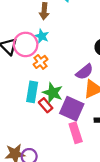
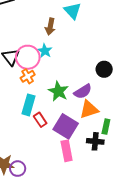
orange cross: (41, 62) -> (28, 76), moved
green star: (53, 93) -> (58, 91), moved

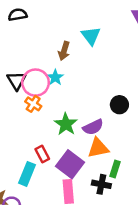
orange cross: (28, 76) -> (33, 104), turned -32
cyan rectangle: (29, 105) -> (27, 174), moved

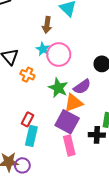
pink circle: (36, 83) -> (59, 55), moved
orange triangle: (98, 148) -> (73, 103), moved
red rectangle: (42, 154) -> (27, 119), moved, turned 64

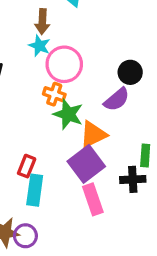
cyan star: (43, 49) -> (39, 46), moved
orange cross: (27, 75) -> (54, 94), moved
purple semicircle: (82, 87) -> (117, 100), moved
purple square: (67, 122) -> (86, 164), turned 30

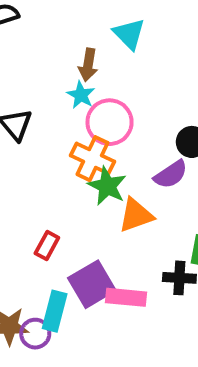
orange cross: (54, 94) -> (92, 159), size x1.5
purple square: (86, 164) -> (92, 284), moved
cyan rectangle: (35, 190) -> (55, 311), moved
pink rectangle: (93, 199) -> (126, 297), turned -72

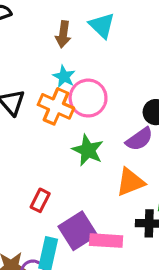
brown arrow: (88, 65) -> (63, 34), moved
orange cross: (92, 159) -> (56, 106), moved
orange triangle: (136, 215) -> (130, 182), moved

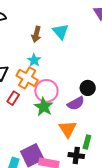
pink circle: (88, 98) -> (46, 91), moved
orange triangle: (130, 182) -> (68, 129), turned -48
red rectangle: (40, 200) -> (13, 98), moved

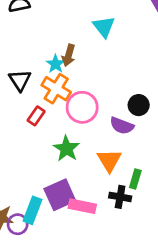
brown arrow: (36, 34) -> (69, 55), moved
cyan star: (34, 60) -> (56, 64), moved
purple semicircle: (76, 103) -> (122, 126), turned 48
green star: (44, 107) -> (66, 149), moved

